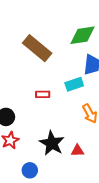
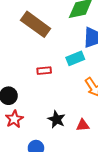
black star: (52, 143) -> (57, 119), size x0.7

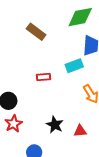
brown rectangle: (36, 24) -> (36, 32), size x0.7

